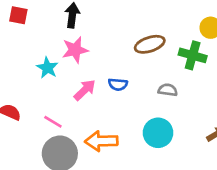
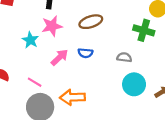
brown ellipse: (150, 44) -> (91, 22), moved
cyan circle: (158, 133) -> (134, 84), moved

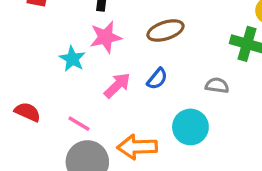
blue semicircle: (85, 53) -> (157, 79), turned -56
cyan circle: (134, 84) -> (190, 127), moved

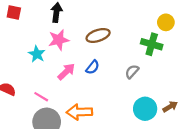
gray semicircle: (217, 85) -> (132, 72), turned -56
cyan circle: (190, 127) -> (145, 109), moved

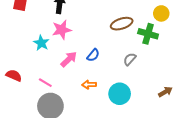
brown ellipse: (98, 35) -> (122, 24), moved
cyan circle: (145, 109) -> (120, 94), moved
orange arrow: (79, 112) -> (89, 85), moved, size x0.6

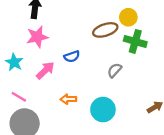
yellow circle: (161, 13) -> (128, 17), moved
cyan star: (41, 43) -> (14, 62), moved
blue semicircle: (93, 55) -> (72, 56), moved, turned 32

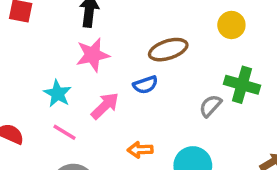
brown ellipse: (105, 30) -> (168, 50), moved
green cross: (135, 41) -> (242, 85), moved
pink line: (19, 97) -> (65, 132), moved

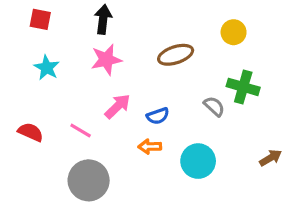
blue semicircle: (145, 85) -> (158, 116), moved
cyan star: (58, 94) -> (47, 68), moved
gray semicircle: (210, 106) -> (214, 106), turned 90

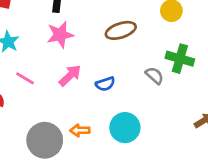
pink line: (81, 130) -> (25, 78), moved
orange arrow: (150, 147) -> (80, 130), moved
cyan circle: (198, 161) -> (125, 128), moved

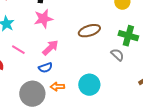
brown ellipse: (121, 30) -> (89, 31), moved
gray semicircle: (155, 75) -> (117, 55), moved
blue semicircle: (105, 84) -> (45, 68), moved

